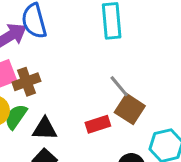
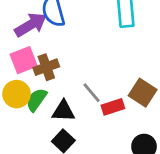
gray line: (119, 86) -> (92, 93), moved

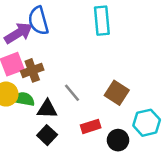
green semicircle: (36, 100) -> (23, 99), turned 65
red rectangle: (113, 107) -> (91, 126), moved

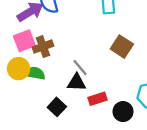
brown square: (117, 93) -> (122, 47), moved
black triangle: (47, 109) -> (77, 83), moved

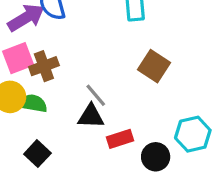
black square: (57, 107) -> (37, 154), moved

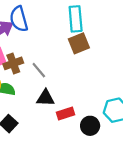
brown square: (154, 66) -> (79, 43), moved, turned 35
gray line: (96, 95) -> (39, 70), moved

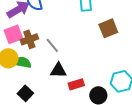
brown square: (79, 43) -> (108, 28), moved

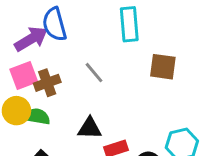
brown square: (108, 28) -> (163, 67), turned 30
gray line: (52, 45) -> (94, 73), moved

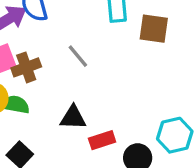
brown square: (163, 67) -> (154, 29), moved

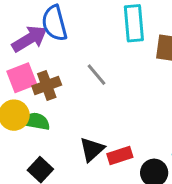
black triangle: (73, 117) -> (92, 149), moved, turned -44

